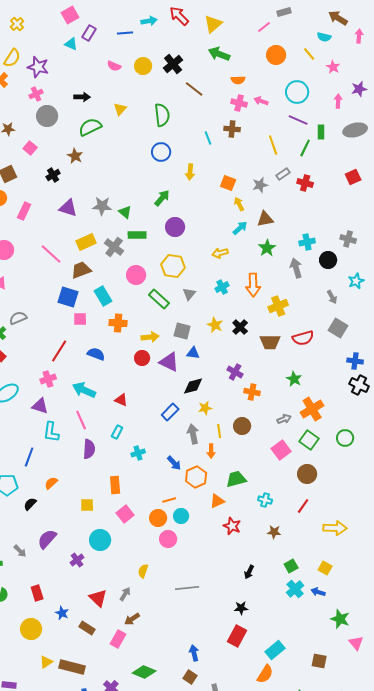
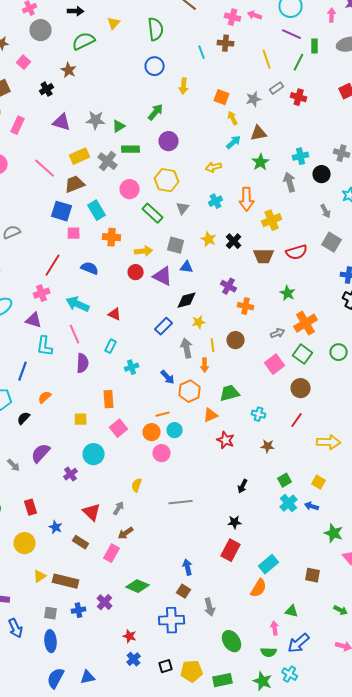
green triangle: (125, 212) -> (119, 126), turned 48

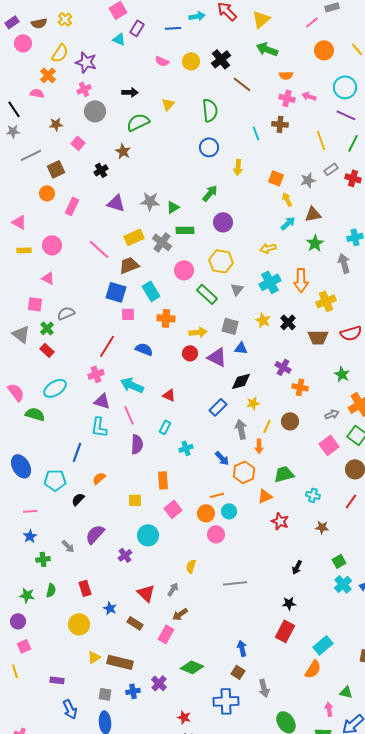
cyan cross: (216, 201) -> (270, 282), size x1.5
purple triangle: (34, 320) -> (102, 401), moved
yellow line: (213, 345) -> (267, 426), turned 32

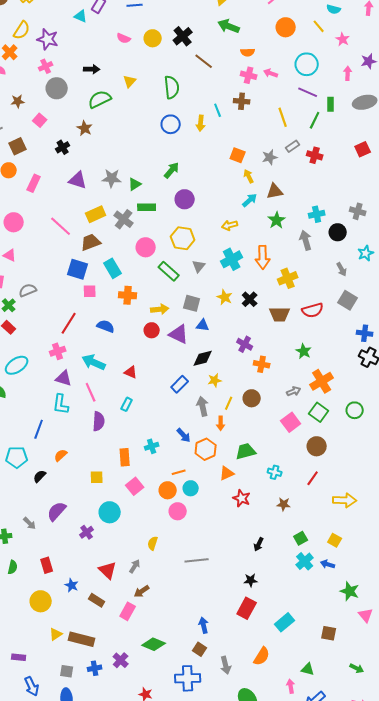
yellow arrow: (238, 167) -> (201, 123), moved
cyan cross: (186, 448) -> (152, 446), moved
orange semicircle: (313, 669) -> (262, 656), moved

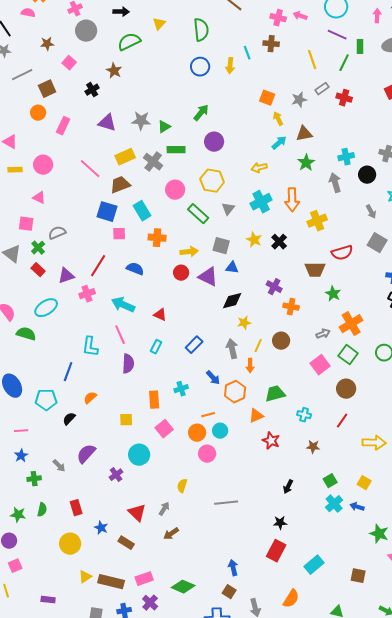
brown trapezoid: (280, 314) -> (315, 270), moved
purple triangle: (64, 378) -> (66, 276), moved, turned -36
blue rectangle: (180, 384) -> (194, 345), moved
pink rectangle: (128, 611) -> (144, 579), moved, turned 42

